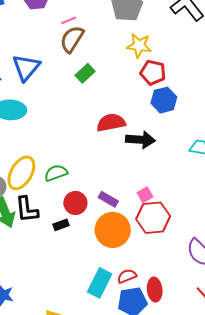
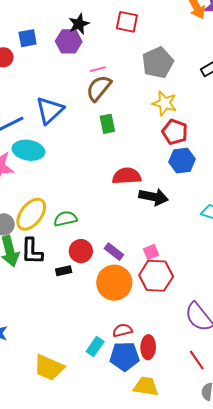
green rectangle: (85, 73) -> (107, 124), turned -66
cyan rectangle: (100, 283) -> (95, 347), moved, size x0.7

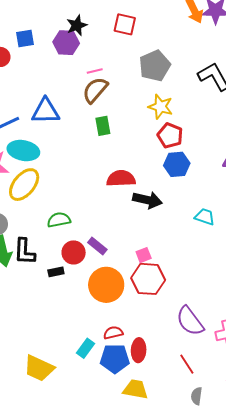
blue triangle: (50, 110) -> (46, 111), turned 40
yellow ellipse: (31, 214) -> (24, 185), moved
purple rectangle: (114, 252) -> (97, 246), moved

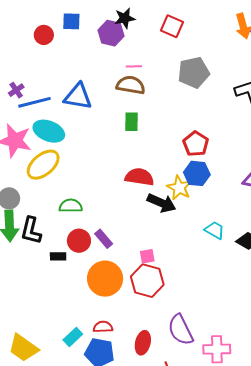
brown semicircle: (95, 90) -> (131, 85), turned 48
yellow star: (160, 107) -> (179, 188), moved
red ellipse: (139, 350) -> (143, 343), moved

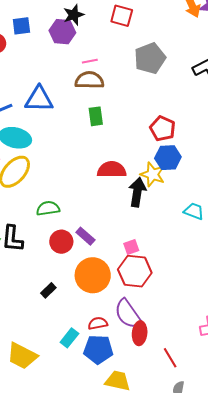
black arrow: (161, 203) -> (137, 192), turned -96
black rectangle: (58, 256) -> (48, 290), moved, turned -35
purple semicircle: (181, 330) -> (128, 314), moved

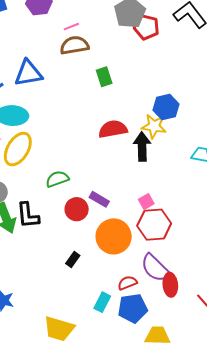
green rectangle: (96, 116) -> (104, 77), moved
red pentagon: (163, 129) -> (146, 27), moved

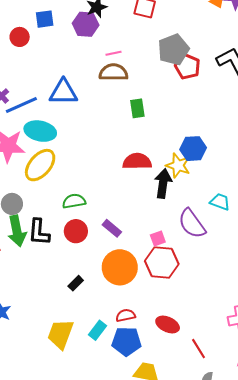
red circle: (77, 209) -> (76, 231), moved
purple semicircle: (155, 268) -> (192, 224), moved
red ellipse: (170, 285) -> (168, 325), turned -70
yellow trapezoid: (59, 329) -> (61, 334), moved, turned 84

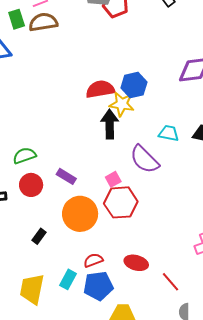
green rectangle: (137, 108) -> (17, 19), moved
red semicircle: (137, 161) -> (100, 89), moved

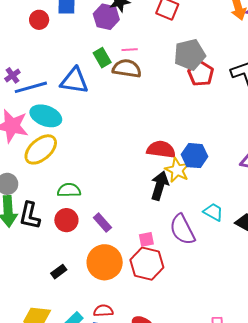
green rectangle: (17, 19) -> (102, 58), turned -30

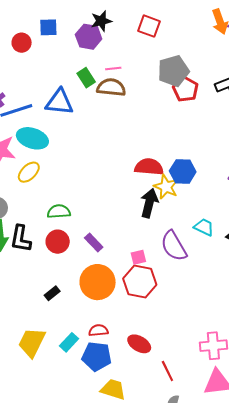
yellow ellipse: (41, 149) -> (29, 172), size x0.7

